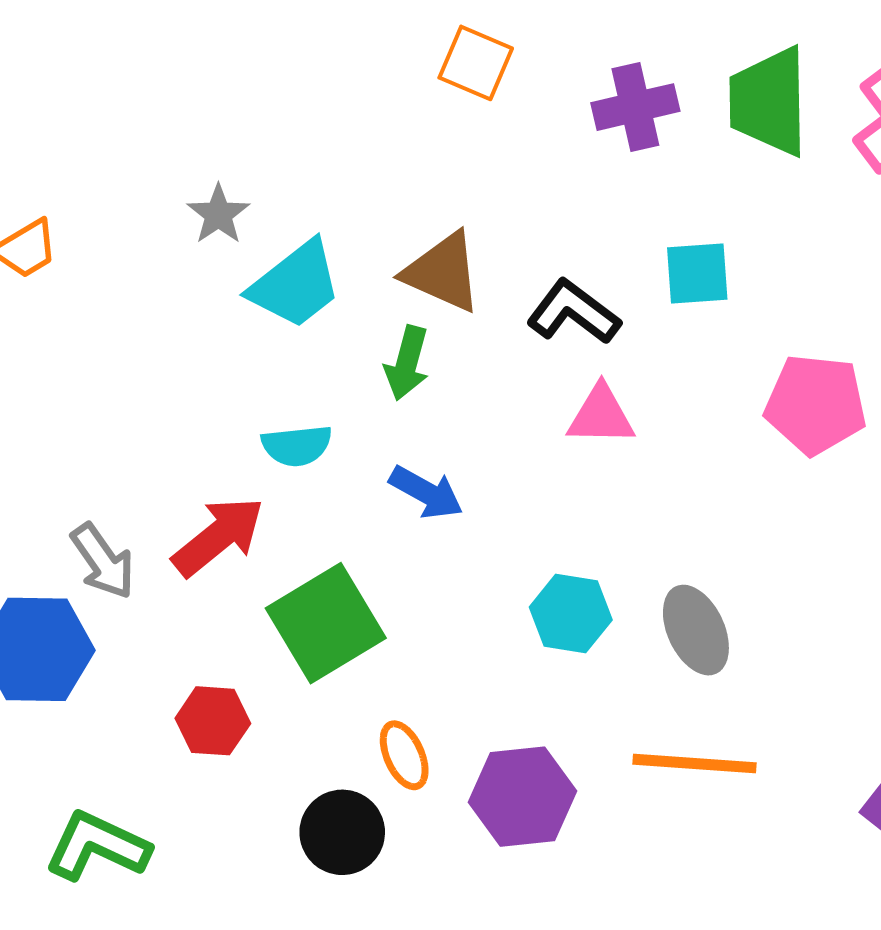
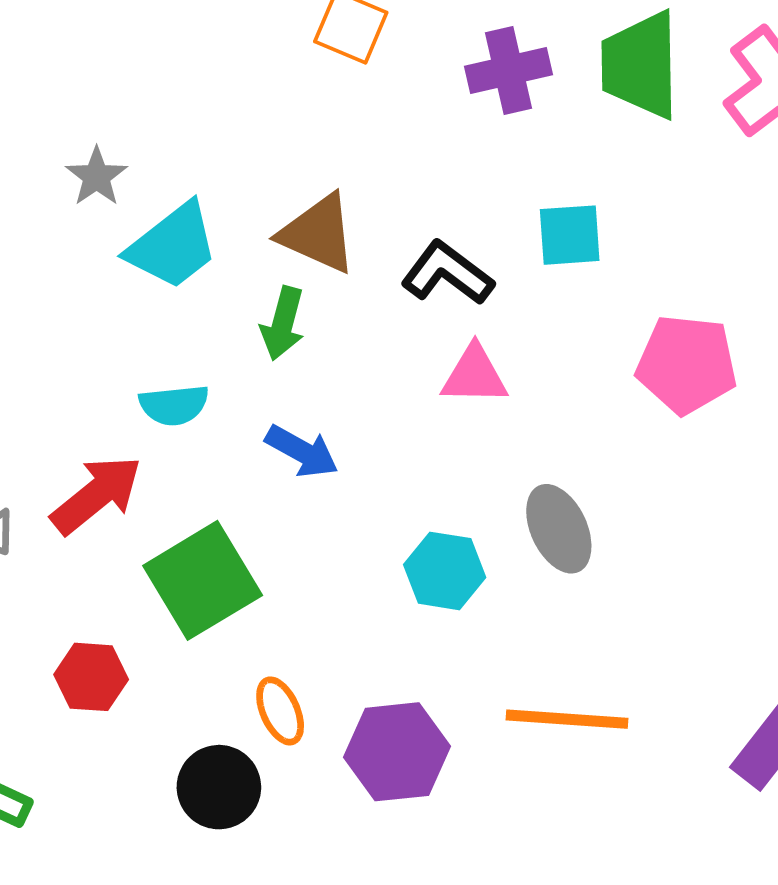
gray ellipse: (696, 630) -> (559, 529), moved

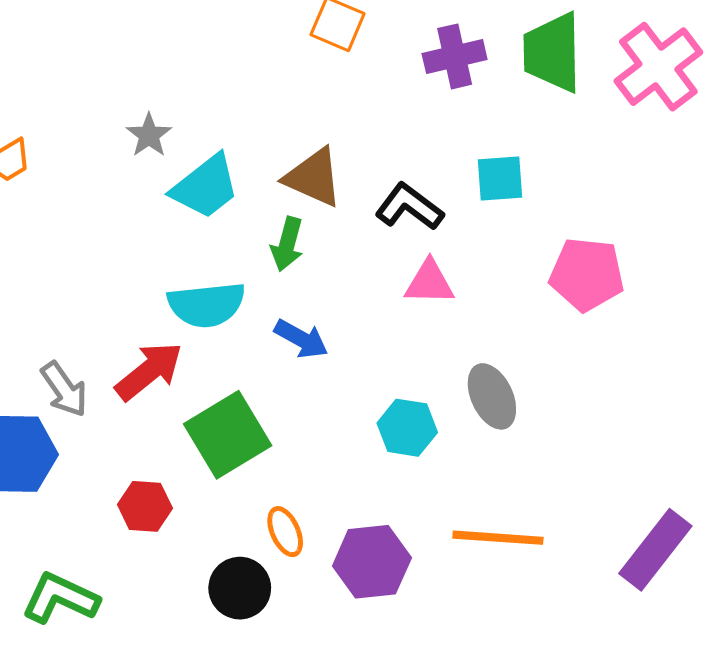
cyan semicircle: (174, 405) -> (206, 305), size x1.5

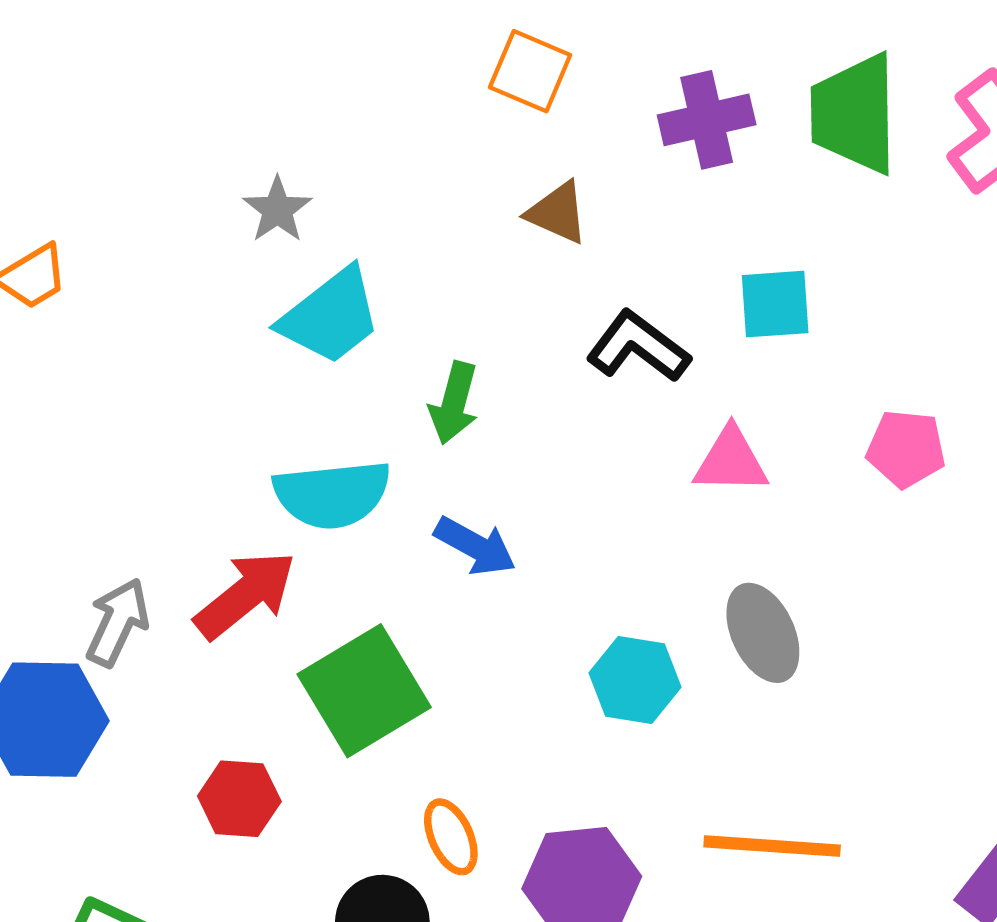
gray star: (149, 135) -> (277, 210), moved
brown triangle: (313, 178) -> (557, 213), moved, size x0.7
pink pentagon: (587, 274) -> (906, 449), size x0.7
pink triangle: (429, 282) -> (731, 461), moved
gray arrow: (64, 389) -> (117, 622), turned -120

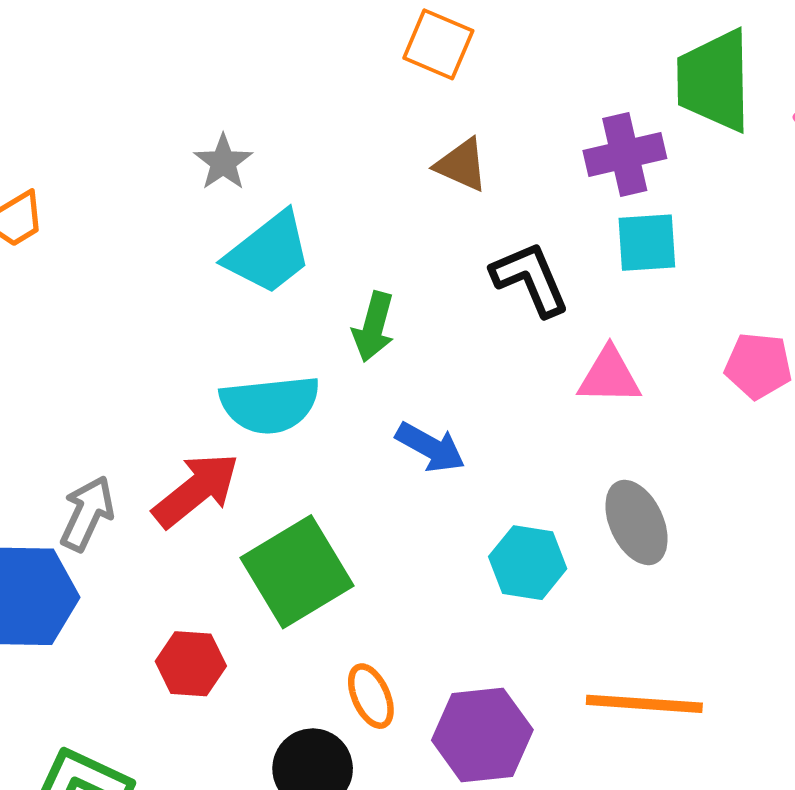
purple cross: (707, 120) -> (625, 155), moved
black L-shape: (638, 347) -> (530, 279), turned 30
blue arrow: (475, 546) -> (430, 447), moved

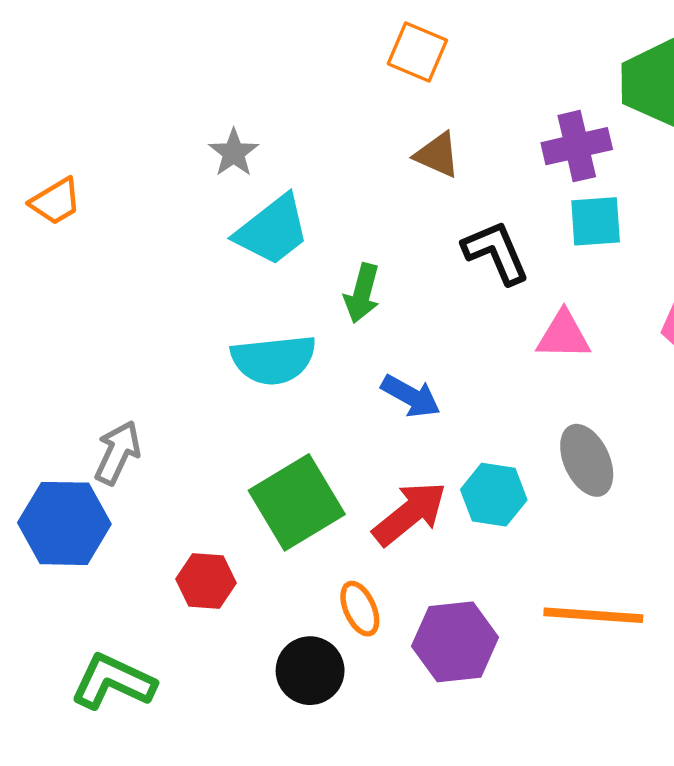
red arrow: (196, 490) -> (410, 513), moved

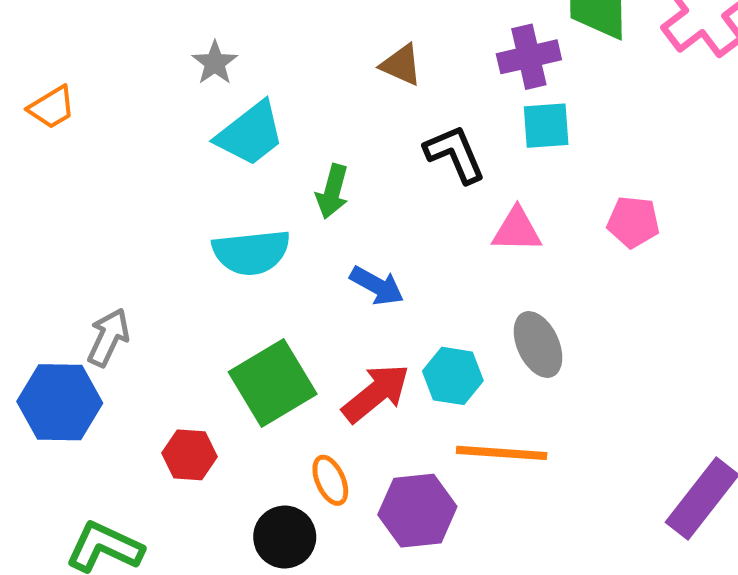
orange line: (593, 615) -> (502, 453), moved

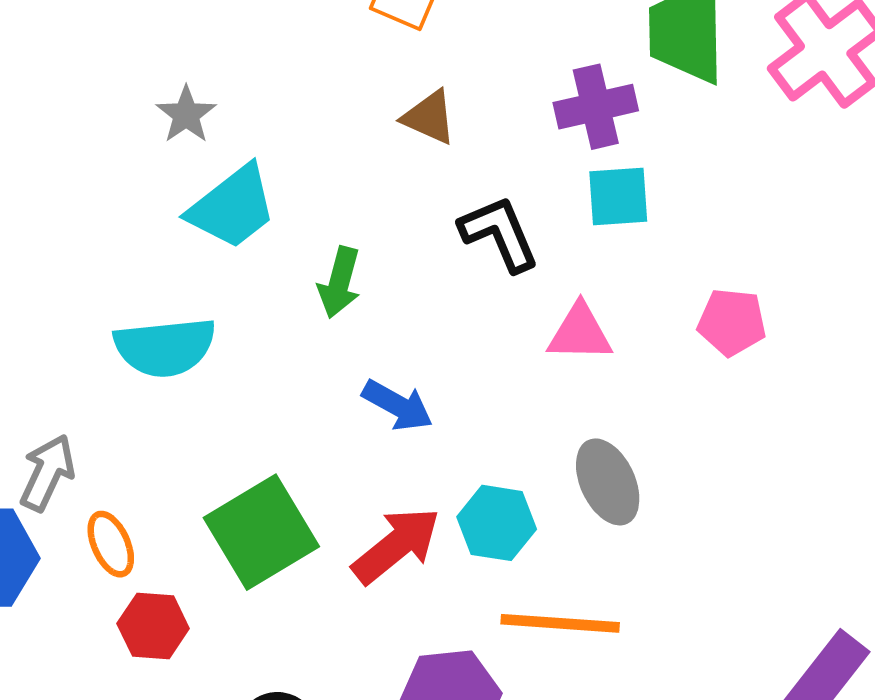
cyan semicircle: (251, 252) -> (165, 347), moved
orange ellipse: (330, 480) -> (111, 544), moved

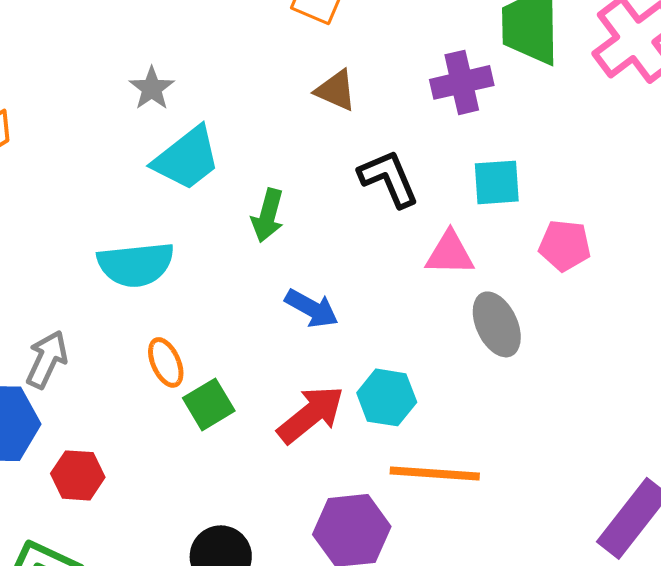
cyan square: (618, 197) -> (497, 182), moved
gray ellipse: (608, 482) -> (497, 324), moved
green square: (261, 532) -> (209, 404), size x0.6
orange ellipse: (111, 544) -> (166, 362), moved
red hexagon: (153, 626) -> (78, 475), moved

